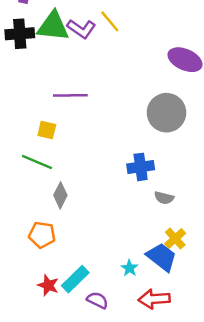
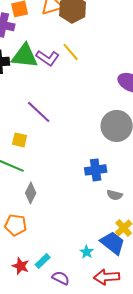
purple line: (70, 95) -> (39, 112), turned 44
cyan rectangle: (75, 279) -> (43, 261), size x0.7

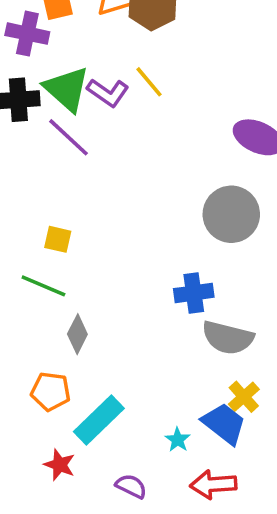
green triangle: (25, 56) -> (67, 89), turned 36
purple line: (39, 112) -> (68, 137), moved
gray semicircle: (115, 195) -> (228, 338), size x1.8
cyan rectangle: (43, 261) -> (99, 420), moved, size x1.8

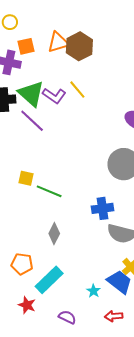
green line: (43, 286) -> (49, 191), moved
gray diamond: (77, 334) -> (54, 234), moved
red arrow: (213, 484) -> (114, 316), size x0.7

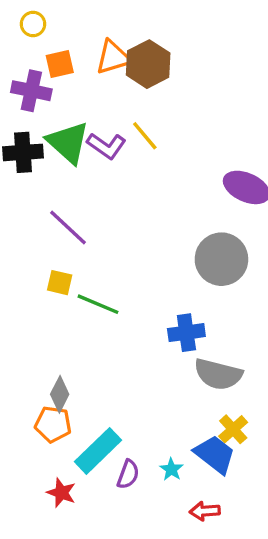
purple line: (32, 121) -> (68, 227), moved
gray diamond: (54, 234) -> (60, 394), moved
purple semicircle: (67, 317) -> (128, 474), moved, turned 84

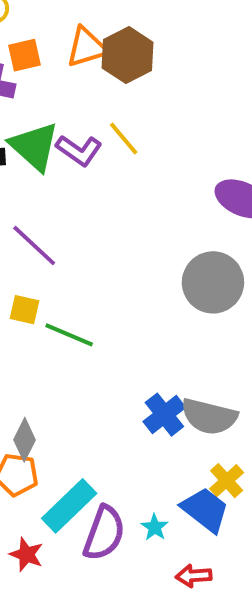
blue cross: (186, 333) -> (164, 415), moved, turned -30
purple semicircle: (128, 474) -> (104, 533), size x1.6

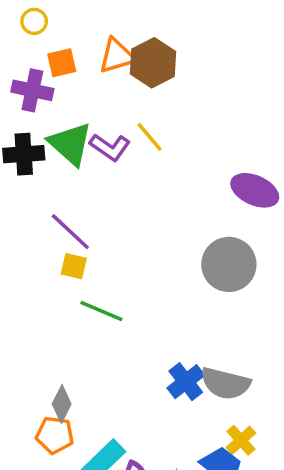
yellow square: (24, 310) -> (74, 266), moved

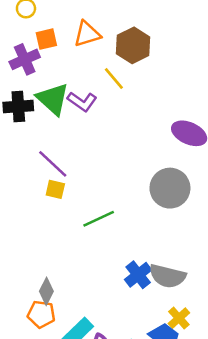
brown hexagon: (153, 63) -> (133, 45), moved
purple cross: (32, 90) -> (25, 59), turned -36
yellow line: (150, 137) -> (114, 79), moved
green line: (101, 311) -> (99, 219), moved, turned -48

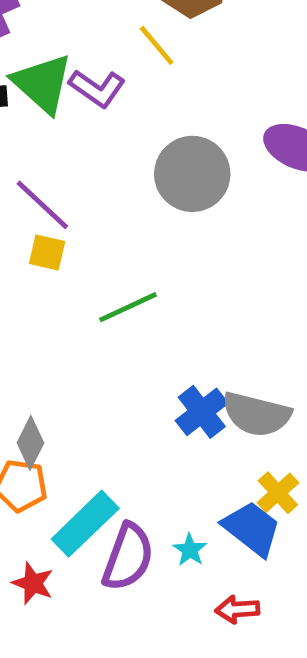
gray circle: (170, 188) -> (192, 174), moved

